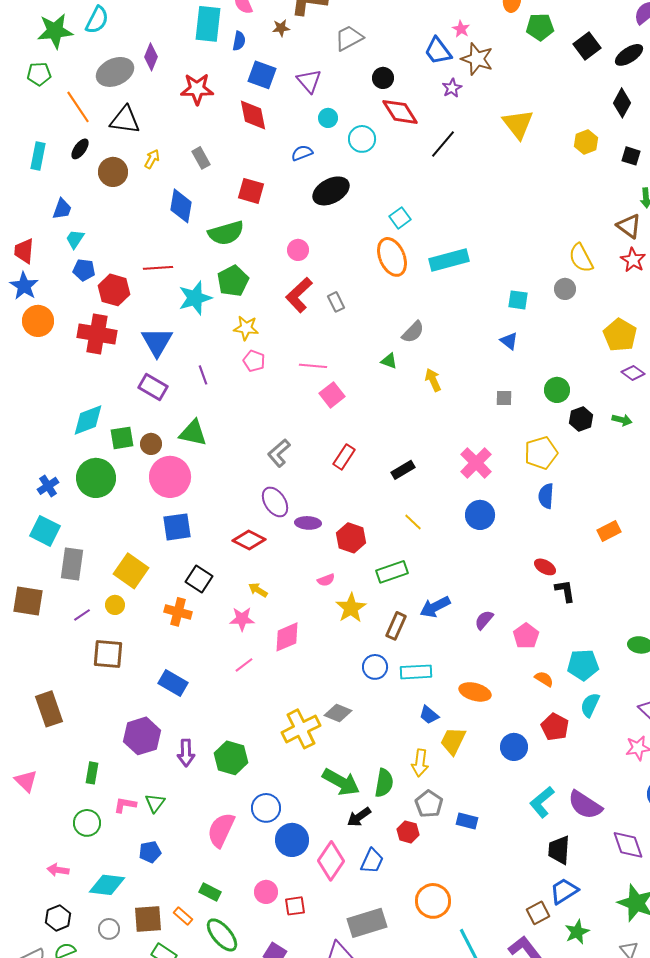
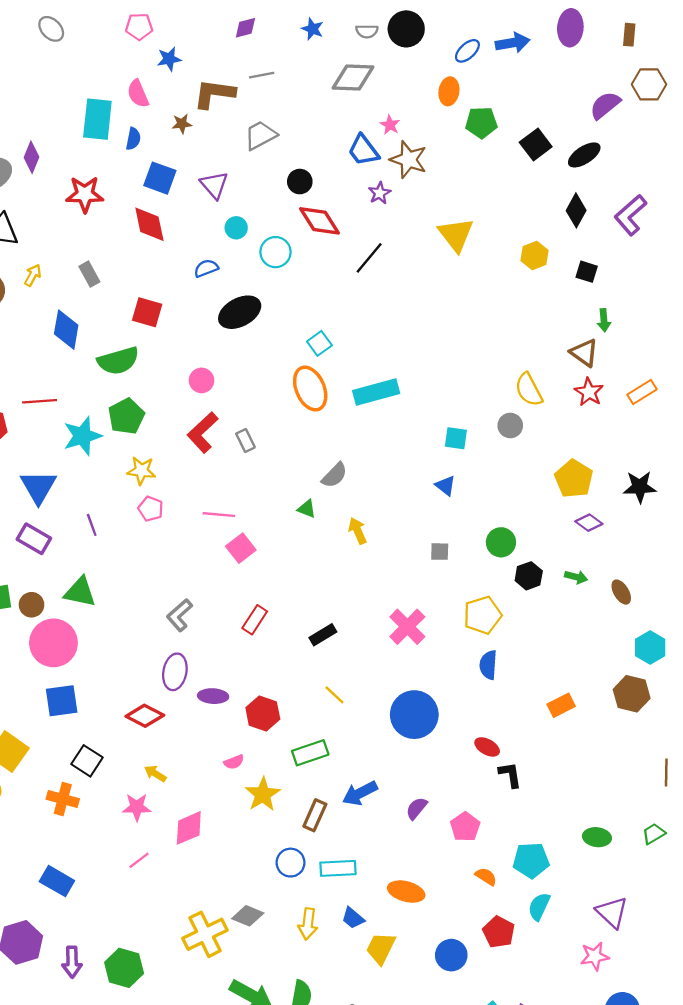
purple ellipse: (275, 502) -> (175, 672), turned 44
blue circle: (480, 515) -> (414, 715), moved, size x1.4
yellow arrow: (420, 763) -> (308, 924), moved

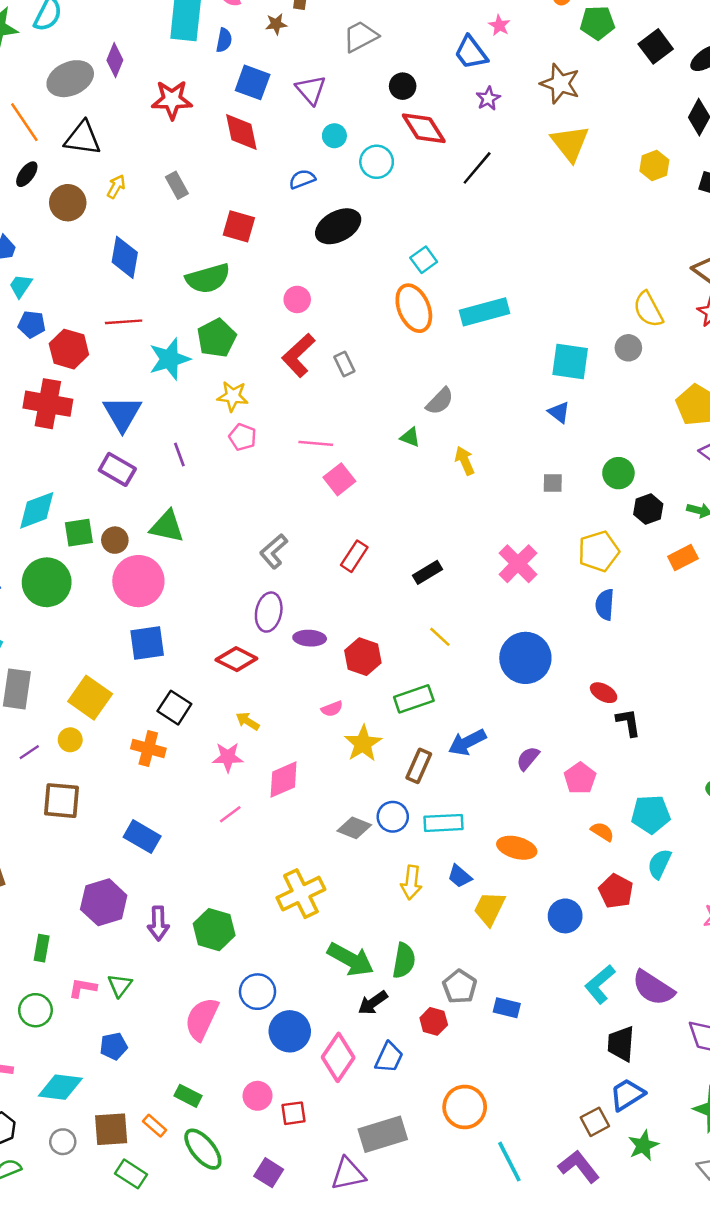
brown star: (408, 160) -> (560, 84), moved
blue diamond: (66, 330) -> (125, 257), moved
cyan square: (456, 438) -> (570, 361), size x1.5
orange rectangle: (561, 705) -> (683, 557), moved
gray diamond: (248, 916) -> (354, 828), moved

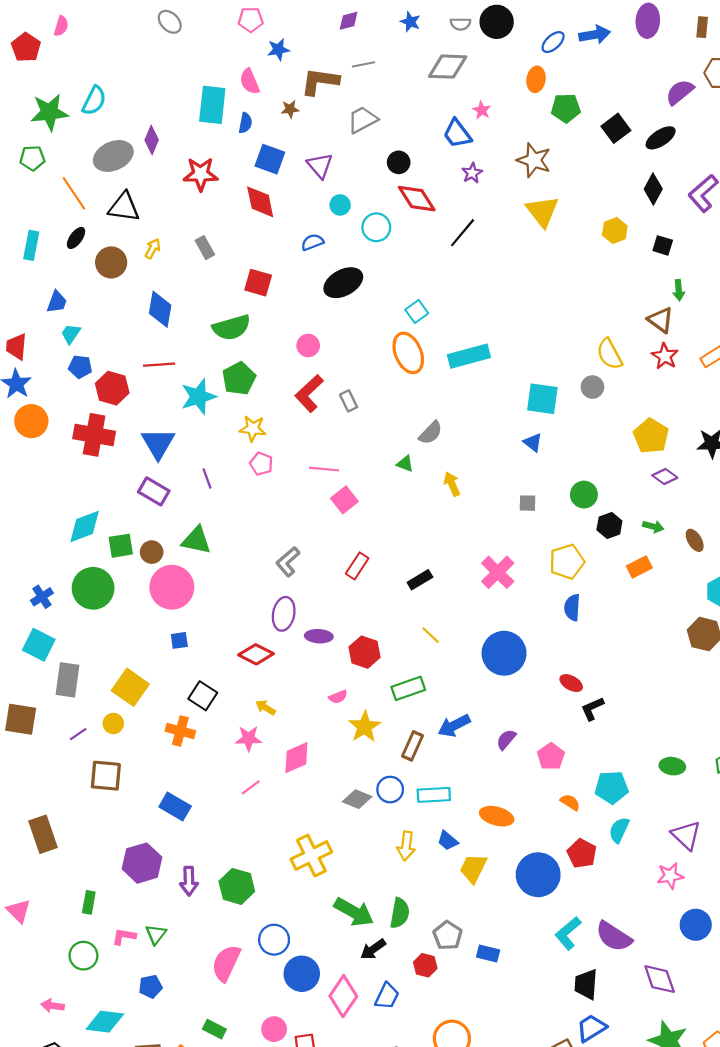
blue square: (147, 643) -> (179, 640), size x0.6
black L-shape: (628, 722) -> (592, 709), turned -105
blue circle: (565, 916) -> (538, 875), size x1.5

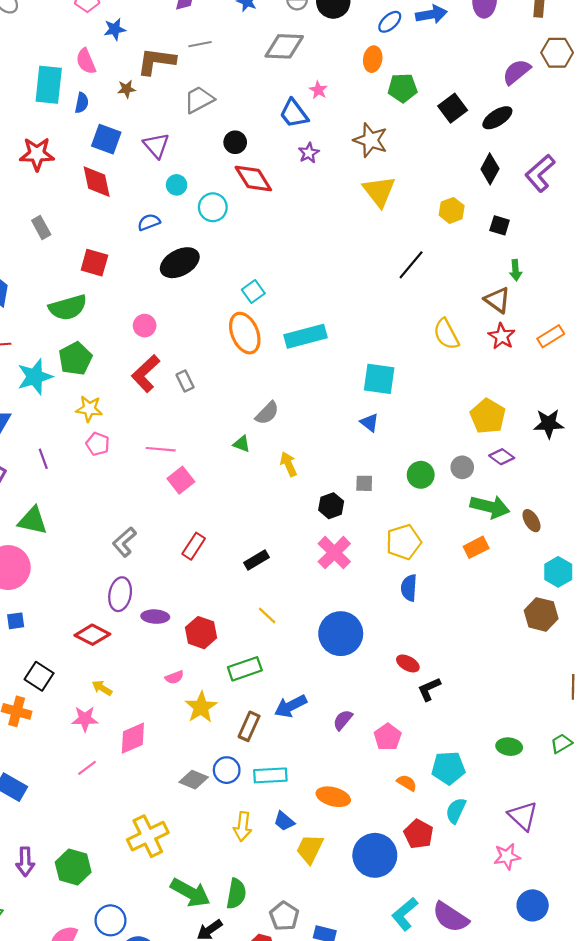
black line: (463, 233) -> (411, 265), moved
gray circle: (592, 387) -> (462, 467), moved
black hexagon: (609, 525) -> (331, 506), moved
green arrow: (653, 527) -> (490, 507), size x1.8

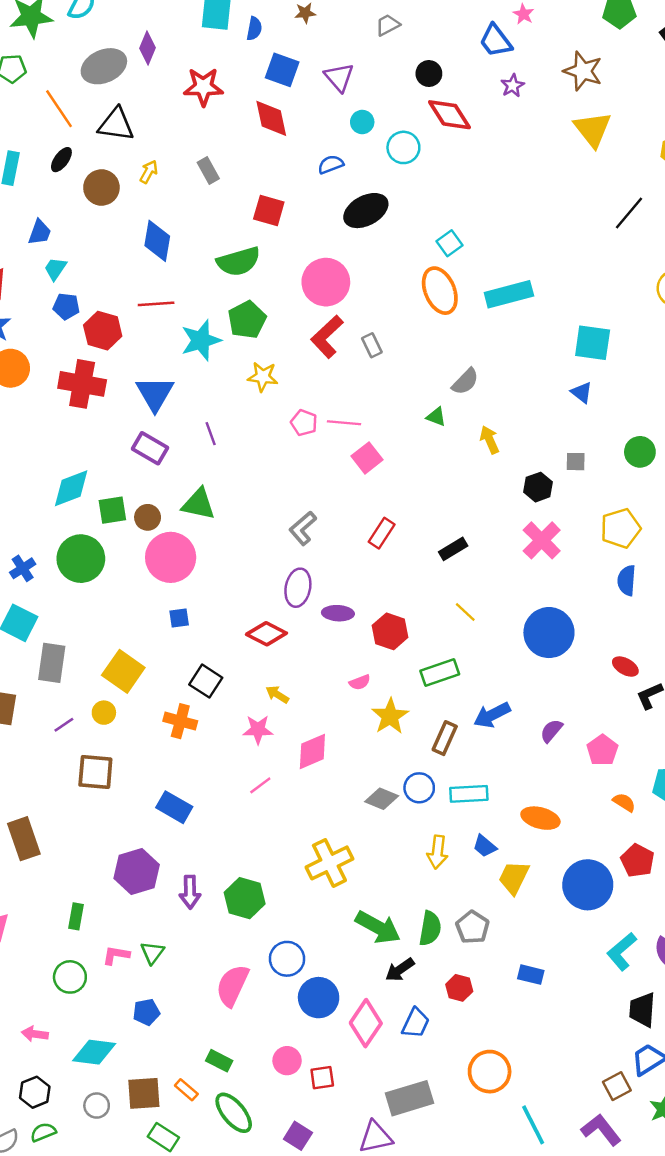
gray trapezoid: (199, 100) -> (388, 25), size x0.7
pink circle: (145, 326) -> (326, 282), size x1.8
pink pentagon: (98, 444) -> (304, 423), moved
gray pentagon: (284, 916) -> (473, 927), moved

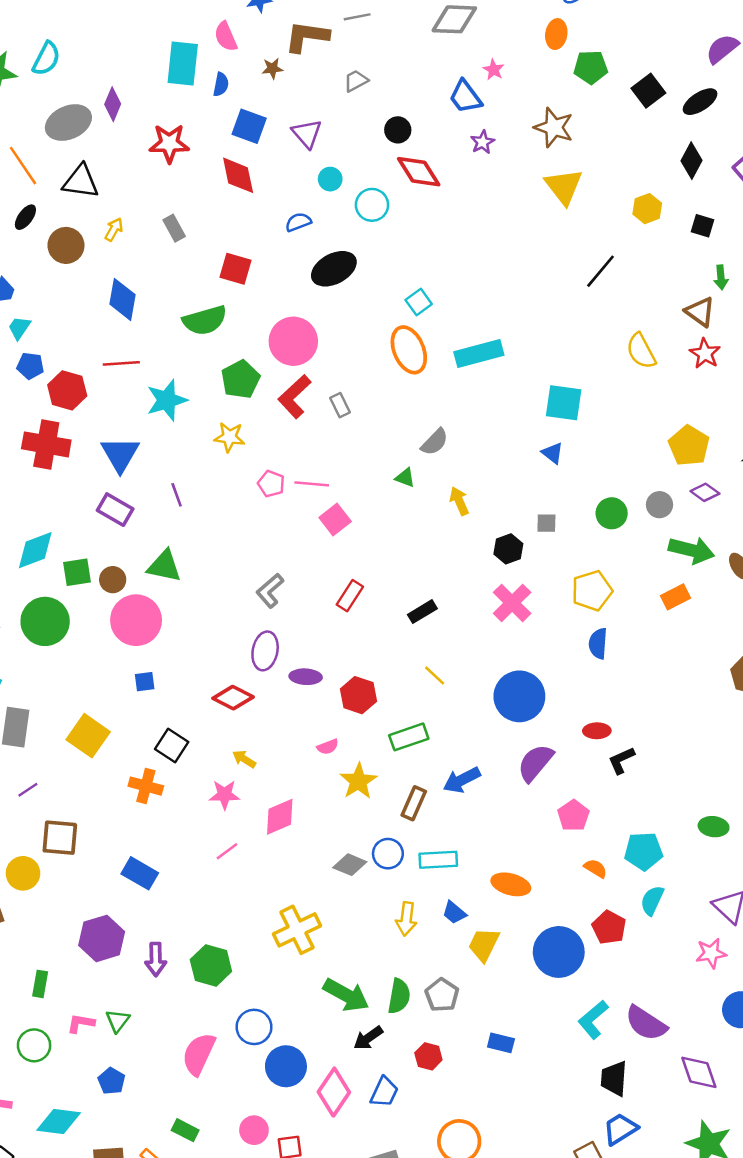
green pentagon: (247, 320) -> (240, 379), moved
red ellipse: (625, 667) -> (597, 731), turned -30
yellow circle: (104, 713) -> (23, 873), moved, size x1.4
purple semicircle: (551, 731) -> (535, 763), moved, size x1.6
blue pentagon: (146, 1012) -> (111, 1081), turned -30

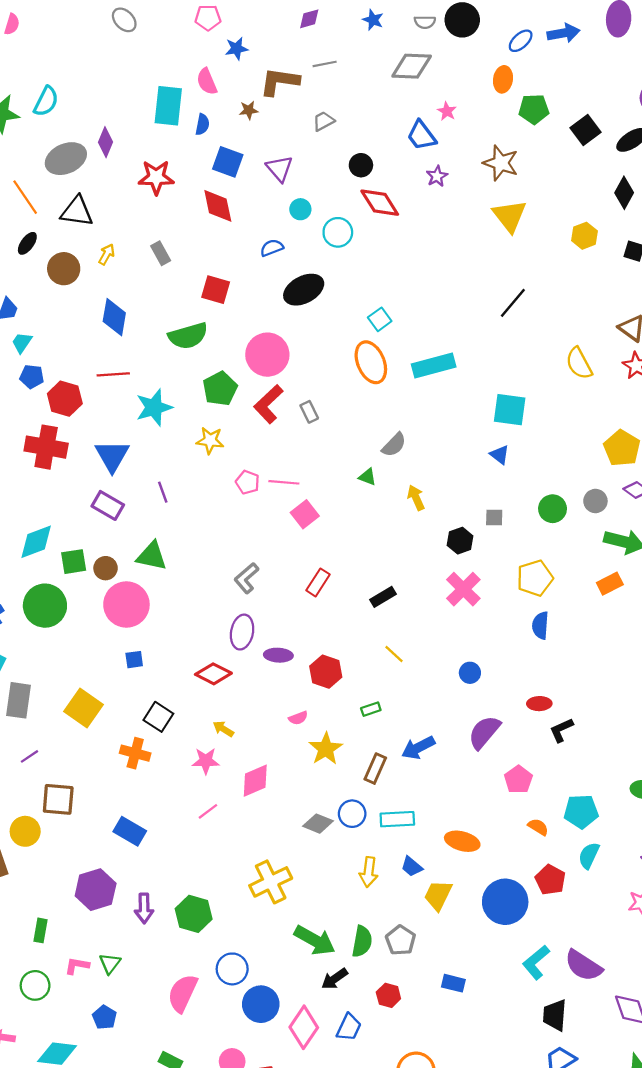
black line: (601, 271) -> (513, 303), moved
blue circle: (519, 696) -> (470, 673), size x0.5
green rectangle: (409, 737) -> (371, 709), size x0.6

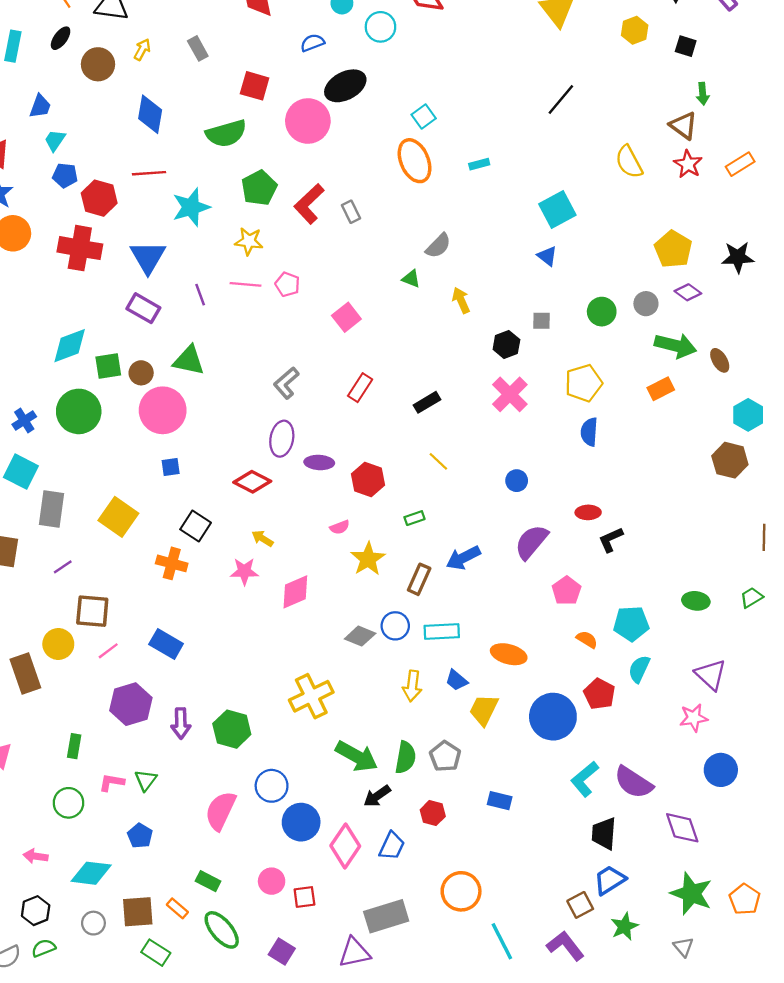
pink circle: (267, 355) -> (308, 121), moved
cyan rectangle: (434, 366) -> (479, 164), size x0.5
cyan square: (510, 410) -> (557, 209), turned -36
pink line: (284, 482) -> (245, 284), moved
pink line: (208, 811) -> (108, 651), moved

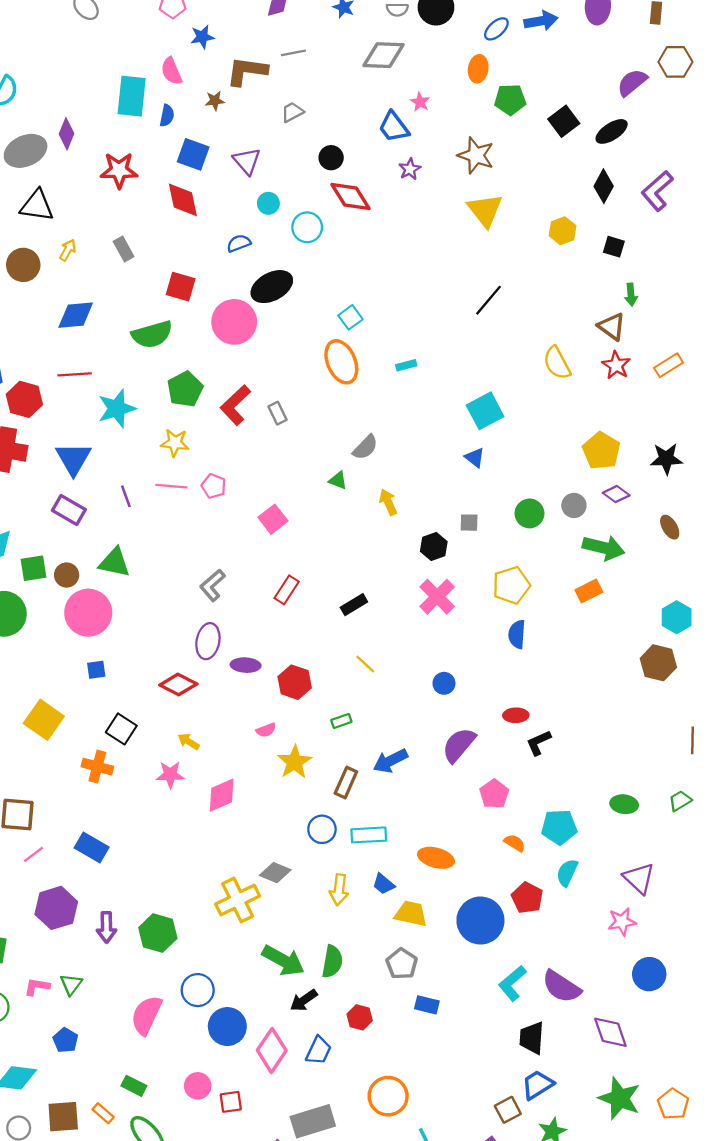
blue diamond: (150, 114) -> (76, 315), turned 75
brown ellipse: (720, 360) -> (670, 527), moved
gray diamond: (360, 636) -> (275, 873), moved
yellow trapezoid: (484, 710) -> (411, 914), turned 76
gray pentagon: (445, 756) -> (402, 964), moved

